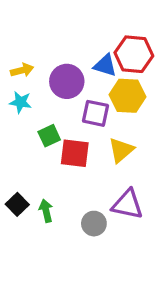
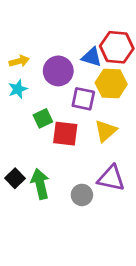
cyan star: (20, 102) -> (18, 89), turned -30
green arrow: (46, 211) -> (40, 184), size x1.5

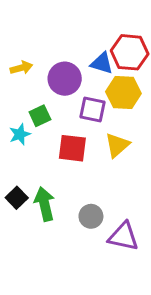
cyan star: (18, 89) -> (20, 134), moved
green square: (43, 118) -> (40, 116), moved
purple triangle: (111, 178) -> (123, 236), moved

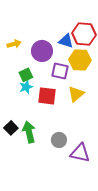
cyan star: (20, 134) -> (26, 87), moved

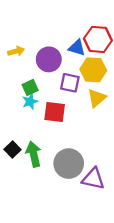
yellow triangle: (76, 94) -> (97, 98), moved
gray circle: (59, 140) -> (69, 164), size x1.6

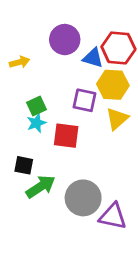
purple circle: (49, 59) -> (65, 40), moved
black square: (13, 150) -> (24, 165), moved, turned -35
green arrow: (34, 154) -> (41, 187), turned 70

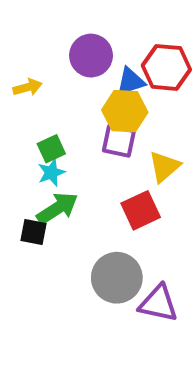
blue triangle: (93, 58) -> (131, 81), turned -35
yellow hexagon: (113, 85) -> (125, 111), moved
red square: (66, 136) -> (141, 210), moved, turned -32
green arrow: (41, 187) -> (57, 208), moved

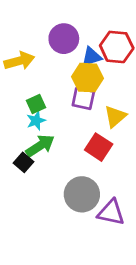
yellow arrow: (28, 87) -> (19, 61), size x1.5
red square: (141, 210) -> (99, 147), turned -32
black square: (33, 232) -> (23, 162), turned 30

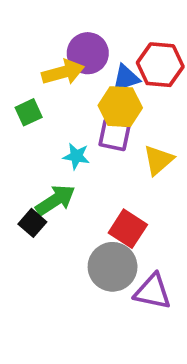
yellow arrow: (19, 61) -> (63, 72), moved
green square: (36, 104) -> (29, 112), moved
cyan star: (36, 121) -> (76, 156), moved, turned 30
red square: (99, 147) -> (128, 229), moved

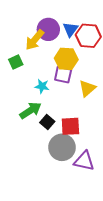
yellow arrow: (63, 72) -> (35, 40), turned 145
blue triangle: (126, 78) -> (70, 29), moved, turned -35
black square: (32, 223) -> (47, 122), moved
red square: (128, 229) -> (70, 126), turned -36

